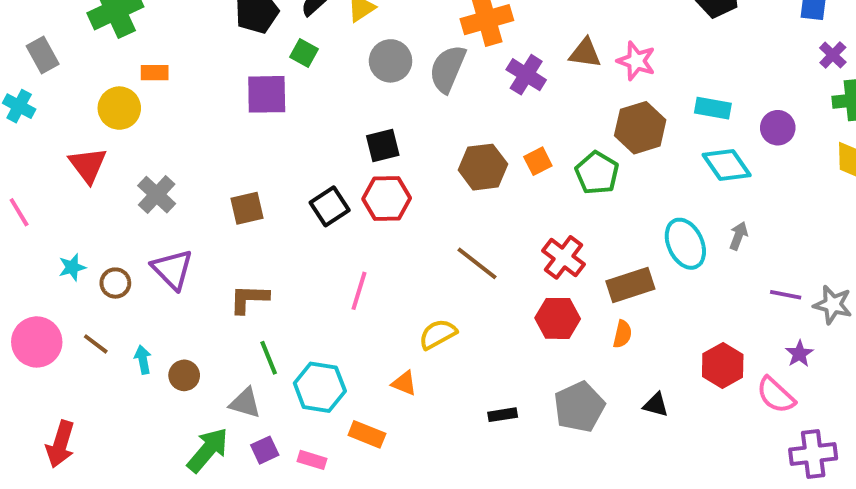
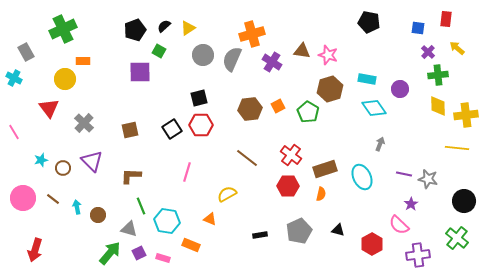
cyan ellipse: (685, 244) -> (362, 177), moved
red hexagon: (723, 366) -> (372, 244), moved

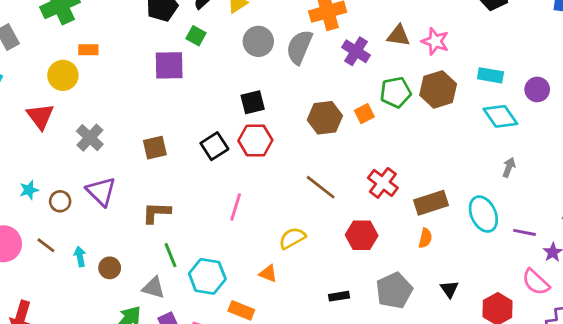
green pentagon: (308, 112) -> (396, 92), moved, turned 30
purple line: (404, 174) -> (524, 232), moved
red hexagon: (288, 186) -> (362, 235), moved
black triangle: (338, 230) -> (449, 289), turned 40

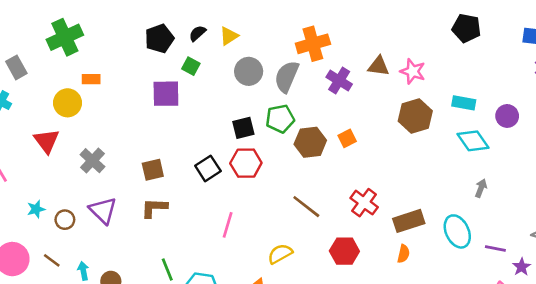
green pentagon: (396, 92) -> (280, 119), moved
brown L-shape: (156, 213) -> (154, 208), moved

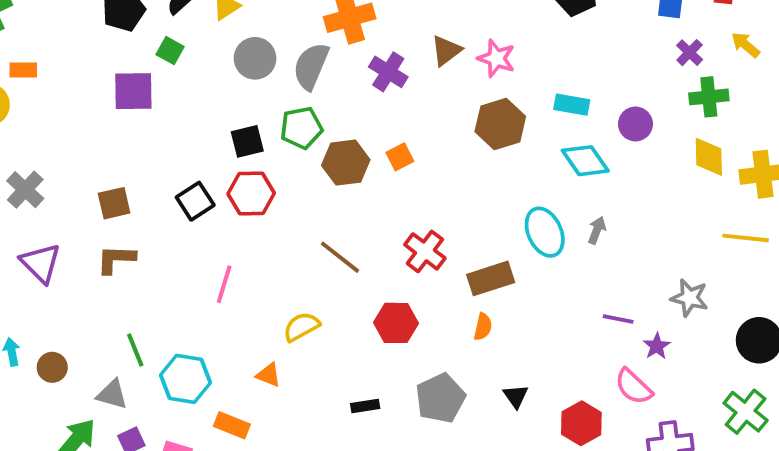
brown triangle: (379, 66) -> (446, 51), turned -45
cyan ellipse: (457, 231) -> (545, 232), moved

